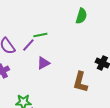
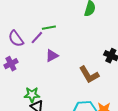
brown L-shape: (80, 82) -> (89, 75), turned -45

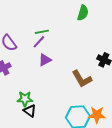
purple line: (37, 38) -> (39, 42), moved

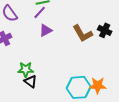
brown L-shape: (82, 79) -> (83, 33), moved

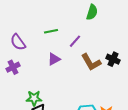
purple line: (40, 12) -> (75, 41), moved

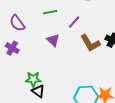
purple triangle: (54, 59) -> (53, 40), turned -48
purple cross: (13, 67) -> (12, 48), turned -32

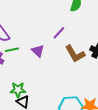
green line: (50, 12) -> (12, 50), moved

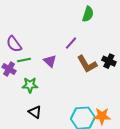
green star: (18, 90) -> (30, 85), moved

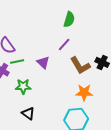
green semicircle: (88, 14) -> (69, 19), moved
orange star: (102, 116) -> (84, 92), moved

